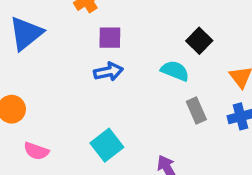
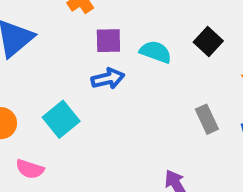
cyan semicircle: (175, 71) -> (156, 52), moved
cyan square: (107, 145) -> (61, 119), moved

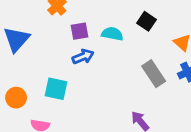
cyan square: (61, 119) -> (56, 89), turned -30
gray rectangle: (207, 119) -> (154, 74), size x1.4

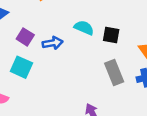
black square: (146, 21) -> (111, 35), moved, turned -36
purple square: (80, 31) -> (25, 37), moved, turned 30

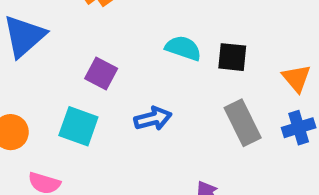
purple square: (25, 37) -> (101, 73), moved
blue arrow: (53, 43) -> (153, 119), moved

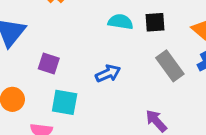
purple square: (101, 73) -> (49, 64), moved
cyan square: (78, 126) -> (65, 102), moved

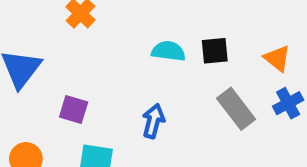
blue arrow: (108, 73) -> (153, 121), turned -50

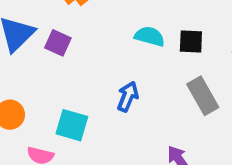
purple square: (74, 110) -> (58, 43), moved

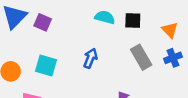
cyan square: (72, 125) -> (46, 66), moved

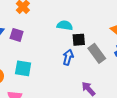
black square: (133, 21) -> (79, 40), moved
blue arrow: (90, 58) -> (68, 57), moved

